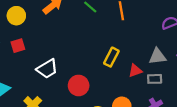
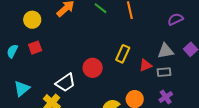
white trapezoid: (47, 69) -> (65, 83), moved
red circle: (79, 85) -> (93, 68), moved

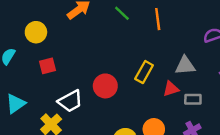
yellow circle: (32, 20) -> (36, 32), moved
red square: (35, 48) -> (48, 66), moved
gray triangle: (166, 51) -> (185, 66), moved

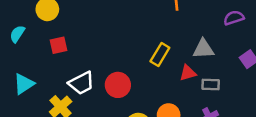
red circle: (105, 86) -> (118, 85), moved

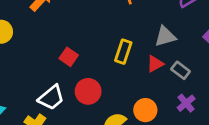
red square: (59, 45) -> (69, 57), moved, turned -30
gray rectangle: (211, 85) -> (181, 70), turned 48

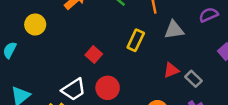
gray triangle: (165, 36) -> (174, 30), moved
yellow rectangle: (123, 52) -> (136, 40), moved

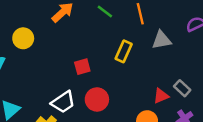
red square: (94, 54) -> (82, 67), turned 35
red triangle: (171, 70) -> (161, 96), moved

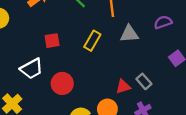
red square: (82, 67) -> (52, 41), moved
white trapezoid: (63, 102) -> (32, 69), moved

